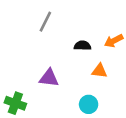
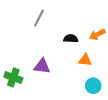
green cross: (15, 103) -> (13, 77), moved
cyan circle: (89, 104) -> (93, 86), moved

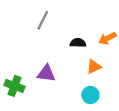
orange triangle: (85, 60) -> (94, 67), turned -32
cyan circle: (93, 86) -> (90, 95), moved

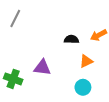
gray line: (43, 20) -> (15, 19), moved

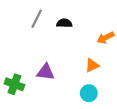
gray line: (15, 19) -> (37, 19), moved
black semicircle: (71, 39) -> (64, 23), moved

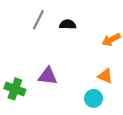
orange triangle: (92, 65) -> (105, 76), moved, turned 48

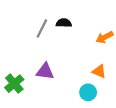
gray line: (38, 20) -> (42, 28), moved
green cross: (15, 89) -> (14, 84), turned 30

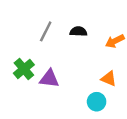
black semicircle: (64, 23) -> (78, 31), moved
green cross: (14, 84) -> (24, 69), moved

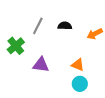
green cross: (24, 69) -> (16, 46), moved
orange triangle: (109, 79) -> (78, 65), moved

